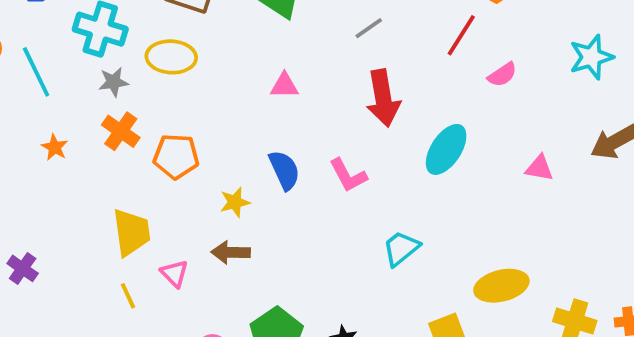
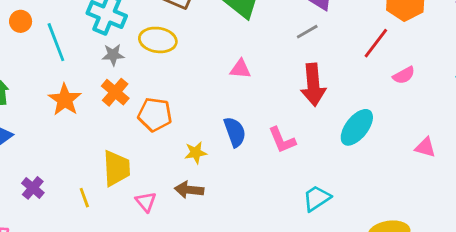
orange star: (55, 147) -> (65, 100), size x1.6
yellow line: (128, 296) -> (84, 198), moved

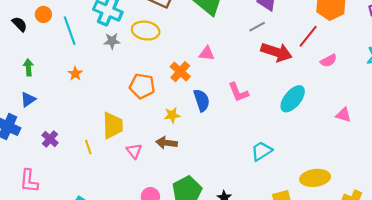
red arrow: (313, 85) -> (276, 52), moved, turned -68
orange cross: (115, 92) -> (180, 72), moved
orange star: (65, 100) -> (75, 74), size x0.6
pink L-shape: (282, 140) -> (238, 92), moved

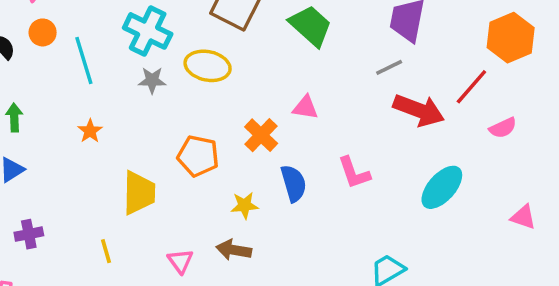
yellow trapezoid: (113, 126) -> (139, 193), moved
purple cross: (50, 139) -> (29, 234), moved, turned 35

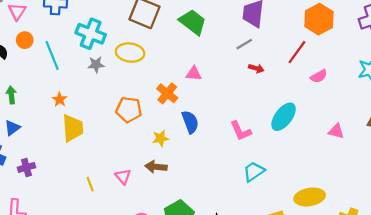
red arrow: (419, 110) -> (256, 68), moved, size x0.5
pink L-shape: (354, 173) -> (241, 131), moved
yellow trapezoid: (139, 193) -> (73, 128), moved
yellow line: (106, 251) -> (90, 184), moved

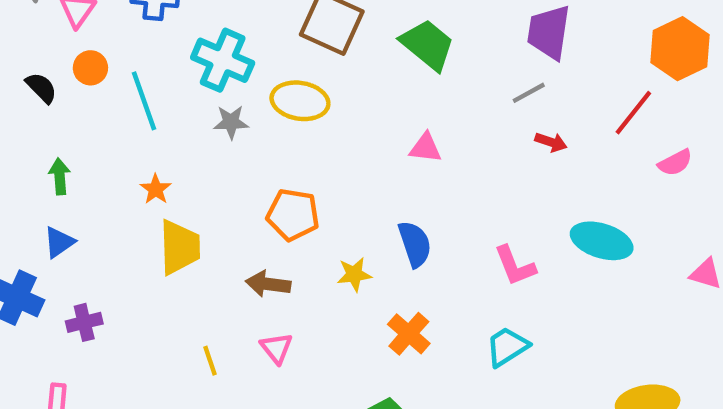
orange cross: (167, 93) -> (409, 334), moved
cyan ellipse: (284, 117) -> (602, 241), turned 68
brown arrow: (156, 167) -> (268, 284), moved
cyan trapezoid: (254, 172) -> (507, 347), moved

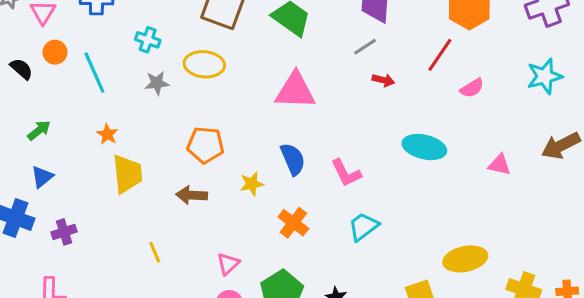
cyan cross: (223, 60) -> (148, 40), size x0.6
pink triangle: (425, 148) -> (295, 91), size x1.8
green arrow: (60, 176) -> (39, 130), turned 60
pink L-shape: (515, 266) -> (346, 173), moved
pink triangle: (276, 348) -> (228, 264), moved, turned 30

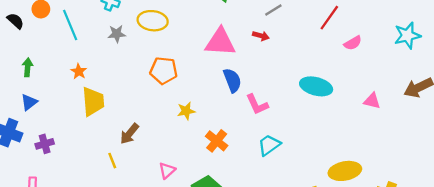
red arrow: (383, 80) -> (261, 36), moved
green arrow: (39, 130) -> (28, 67), turned -48
orange pentagon: (205, 145) -> (164, 71), moved
blue semicircle: (293, 159) -> (232, 80), moved
brown arrow: (192, 195) -> (129, 134), moved, turned -55

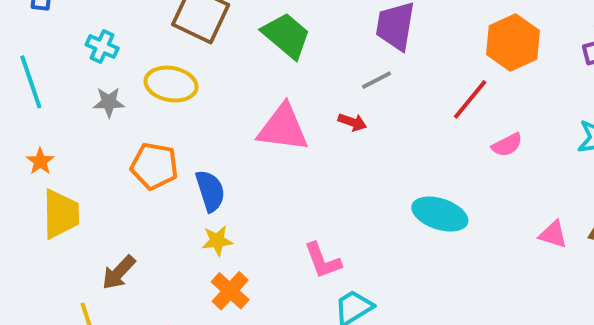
orange pentagon: (164, 71) -> (154, 166), moved
blue semicircle: (232, 80) -> (210, 191), moved
pink triangle: (372, 101) -> (553, 234), moved
pink L-shape: (257, 104) -> (323, 261), moved
orange cross: (217, 141) -> (230, 291), moved

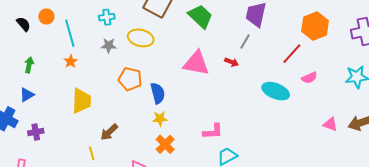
cyan cross: (102, 47) -> (107, 17), turned -35
gray line: (377, 80) -> (245, 41), turned -35
orange star: (40, 161) -> (71, 61), moved
cyan ellipse: (440, 214) -> (276, 91), moved
pink L-shape: (323, 261) -> (213, 131), turned -75

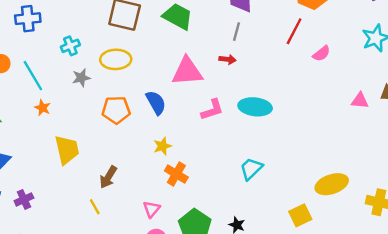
cyan ellipse: (276, 91) -> (255, 107), moved
blue semicircle: (158, 93) -> (156, 103), moved
pink L-shape: (213, 131) -> (212, 110), moved

